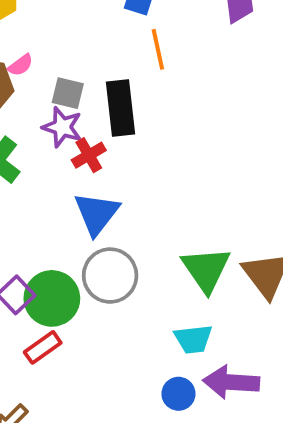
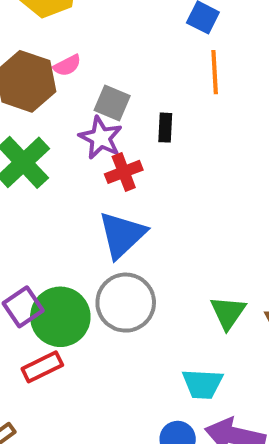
black rectangle: (121, 108) -> (165, 128), size x0.5
green triangle: (206, 269) -> (228, 312), size x0.7

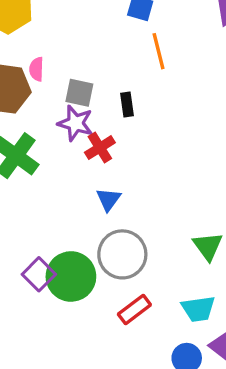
pink semicircle: (67, 65) -> (36, 69), turned 130
blue triangle: (122, 235) -> (108, 199), size x0.6
red rectangle: (42, 367) -> (134, 310), moved

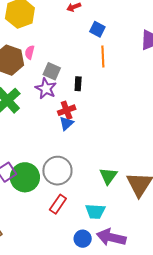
red cross: (100, 148) -> (67, 110), moved
blue triangle: (108, 199) -> (66, 123), moved
red rectangle: (134, 310) -> (58, 204), turned -30

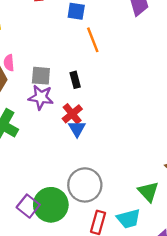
green triangle: (108, 176) -> (148, 192), moved
cyan trapezoid: (95, 211) -> (129, 219), moved

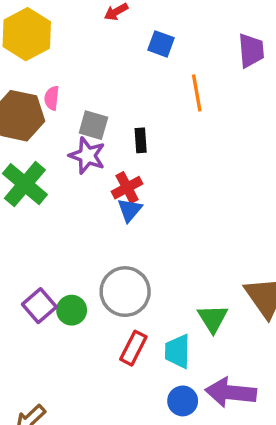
orange line: (93, 40) -> (197, 93), moved
green circle: (51, 205) -> (72, 310), size x0.6
cyan trapezoid: (129, 219) -> (178, 351), turned 95

